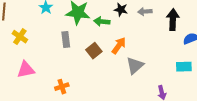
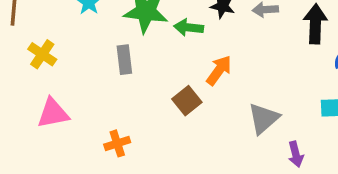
brown square: (94, 51) -> (187, 101), moved
gray triangle: (135, 66) -> (264, 118), moved

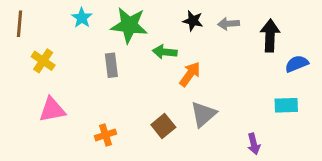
green arrow: (189, 27) -> (165, 52), moved
brown square: (187, 101) -> (163, 126), moved
gray triangle: (264, 118) -> (203, 114), moved

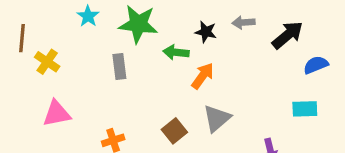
black star: (193, 21) -> (206, 32), moved
brown line: (19, 24) -> (22, 38), moved
black arrow: (270, 36) -> (287, 35), turned 48

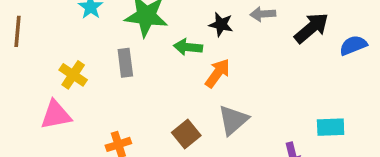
yellow cross: (47, 62) -> (73, 75), moved
blue semicircle: (316, 65) -> (353, 45), moved
cyan rectangle: (305, 109) -> (331, 127), moved

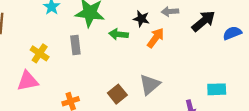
orange arrow: (218, 73) -> (156, 38), moved

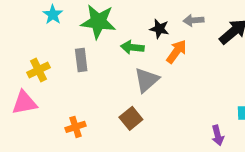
yellow cross: (40, 53) -> (39, 70), turned 30
gray triangle: (150, 85) -> (147, 80), moved

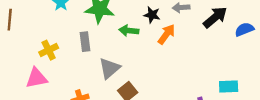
gray triangle: (147, 80) -> (109, 68), moved

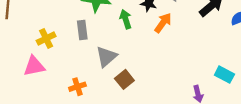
green arrow: (129, 31) -> (126, 19), turned 66
cyan rectangle: (229, 87) -> (224, 75), turned 30

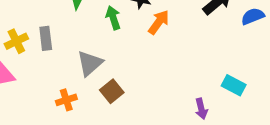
gray rectangle: (82, 30) -> (46, 38), moved
orange cross: (77, 87) -> (66, 100), moved

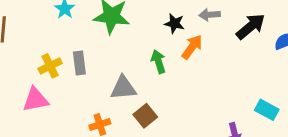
green arrow: (113, 18) -> (158, 62), moved
gray triangle: (90, 63) -> (123, 88), turned 36

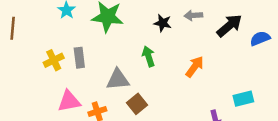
orange arrow: (192, 47) -> (195, 67), moved
pink triangle: (35, 100) -> (69, 101), moved
cyan rectangle: (267, 110) -> (243, 99), turned -42

